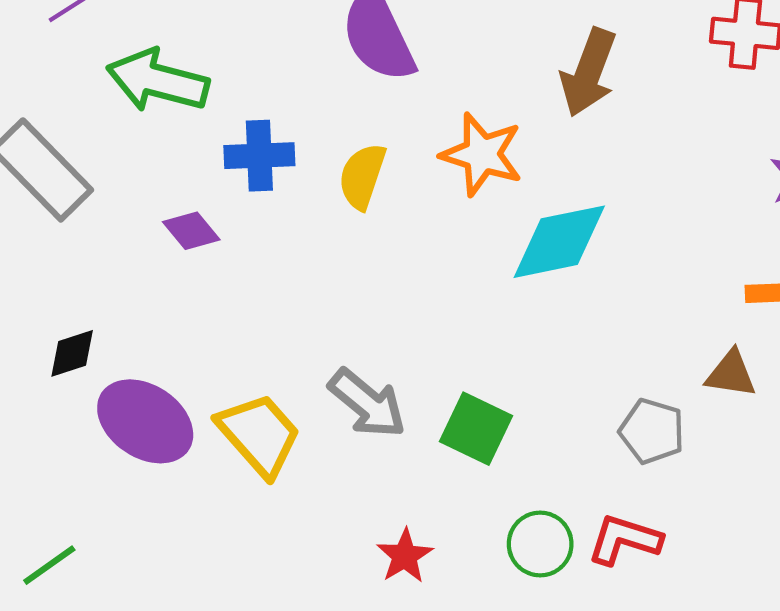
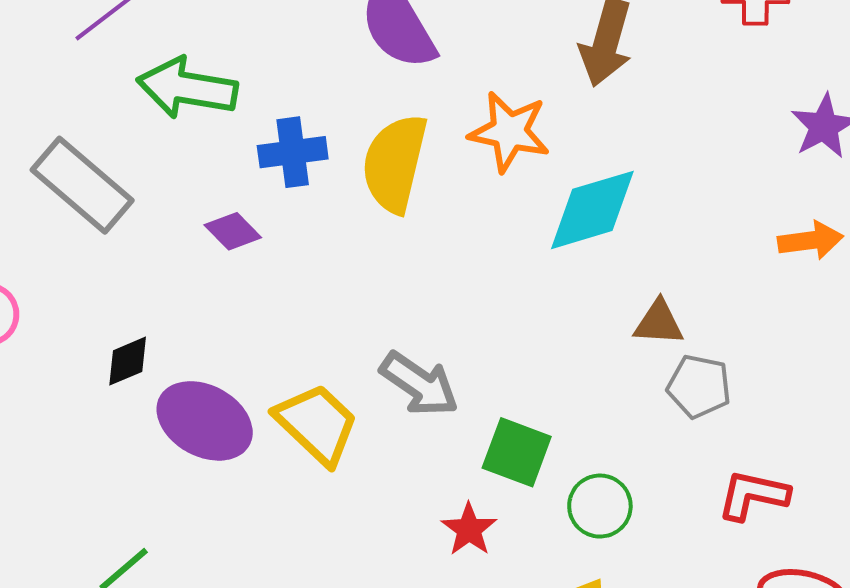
yellow semicircle: (362, 176) -> (395, 163), size x1.5
brown triangle: (731, 374) -> (659, 323), moved
green square: (476, 429) -> (517, 452), moved
red L-shape: (624, 540) -> (753, 495), moved

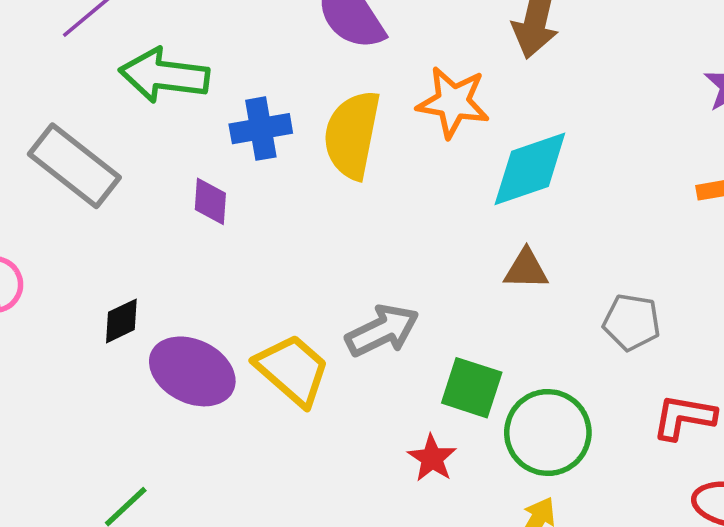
purple diamond: (233, 231) -> (210, 201), turned 51
brown triangle: (659, 323) -> (526, 269), moved
gray arrow: (419, 384) -> (382, 330), turned -58
green circle: (600, 506) -> (548, 433), size x1.5

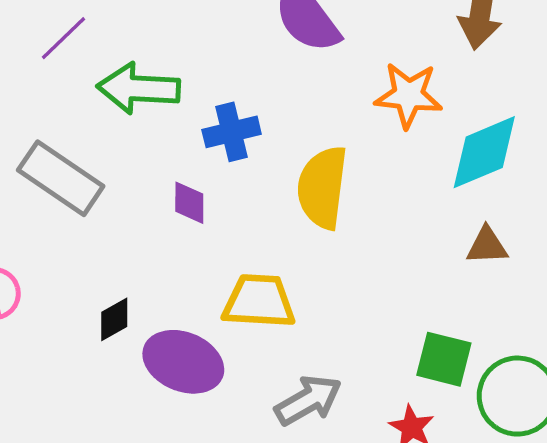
yellow semicircle: (352, 135) -> (322, 187), moved
gray arrow: (382, 330) -> (308, 400), moved
yellow trapezoid: (292, 370) -> (259, 301), moved, turned -34

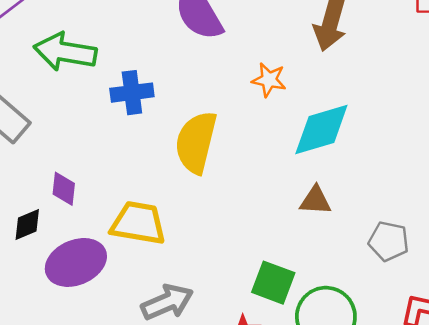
orange star: (409, 95) -> (269, 80), size x0.7
purple diamond: (189, 203) -> (64, 189), moved
purple ellipse: (183, 362) -> (76, 262), turned -52

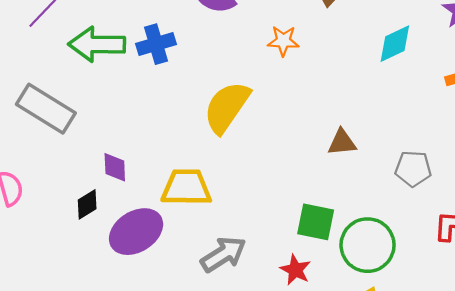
blue cross: (132, 93) -> (156, 44), moved
cyan diamond: (321, 129) -> (395, 44), moved, size x0.7
yellow semicircle: (196, 142) -> (227, 107), turned 30

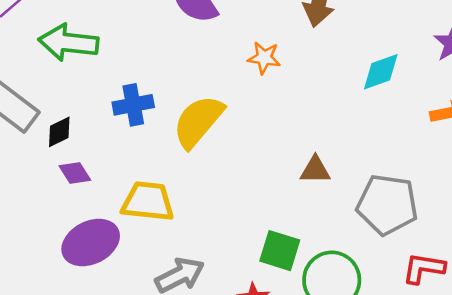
blue cross: (156, 44) -> (133, 105), moved
purple diamond: (115, 167) -> (75, 173), turned -36
gray pentagon: (413, 169) -> (387, 205), size x1.6
black diamond: (87, 204) -> (59, 132), moved

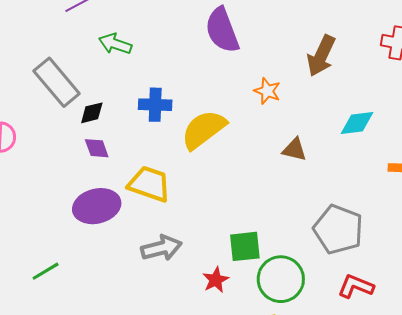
green arrow: (69, 43) -> (115, 44), size x0.7
brown triangle: (315, 170) -> (294, 150), moved
green square: (280, 251) -> (245, 246), turned -36

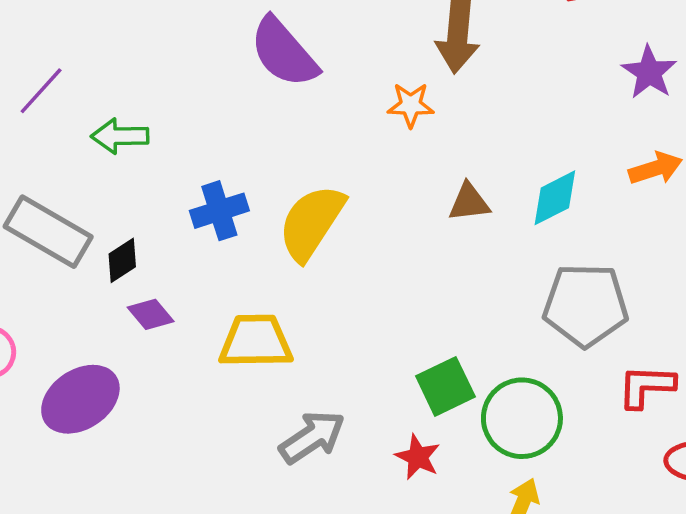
orange star: (267, 91) -> (411, 105), moved
cyan diamond: (357, 123) -> (555, 198), moved
purple ellipse: (97, 206) -> (80, 399), moved

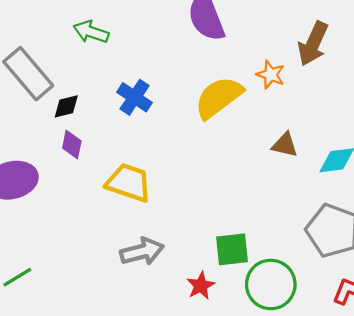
blue cross: (219, 211) -> (135, 97), turned 32
yellow semicircle: (311, 222) -> (219, 97), moved
purple diamond: (151, 314) -> (72, 144), turned 32

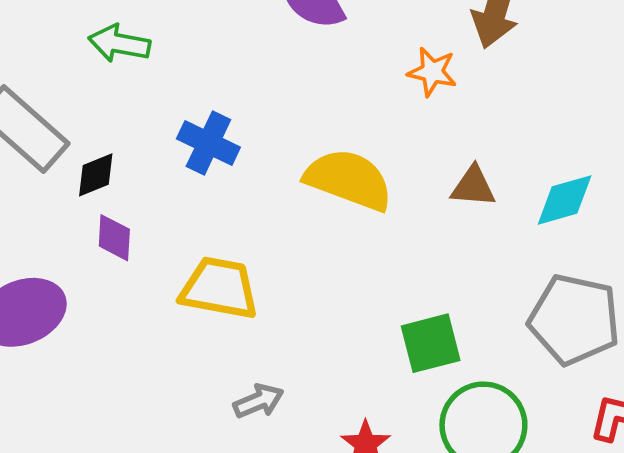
yellow semicircle: (219, 97) -> (349, 180), moved, turned 66
green square: (232, 249) -> (431, 343), moved
gray arrow: (142, 252) -> (259, 401), size x0.7

